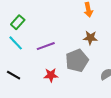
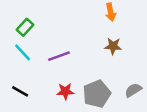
gray pentagon: (77, 61) -> (97, 94), moved

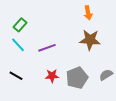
brown star: (113, 46) -> (90, 40), size x1.5

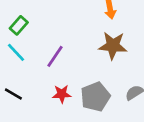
purple line: (47, 48) -> (55, 56), turned -36

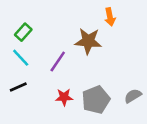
brown star: (113, 46) -> (88, 41), moved
black line: (13, 94) -> (18, 87), moved, turned -54

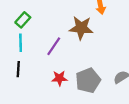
cyan line: (21, 58) -> (21, 43), turned 42
black line: (18, 87) -> (18, 69), turned -63

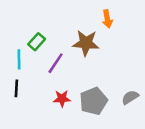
green rectangle: (23, 20) -> (37, 42), moved

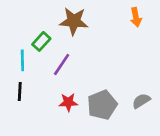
orange arrow: (107, 19) -> (136, 17), moved
brown star: (86, 43) -> (74, 21), moved

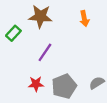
orange arrow: (136, 17) -> (84, 19), moved
purple line: (62, 64) -> (45, 52), moved

